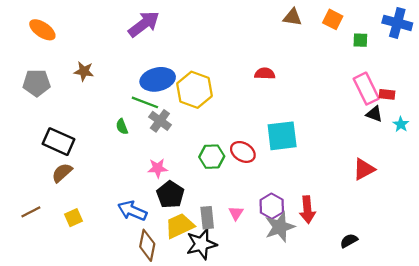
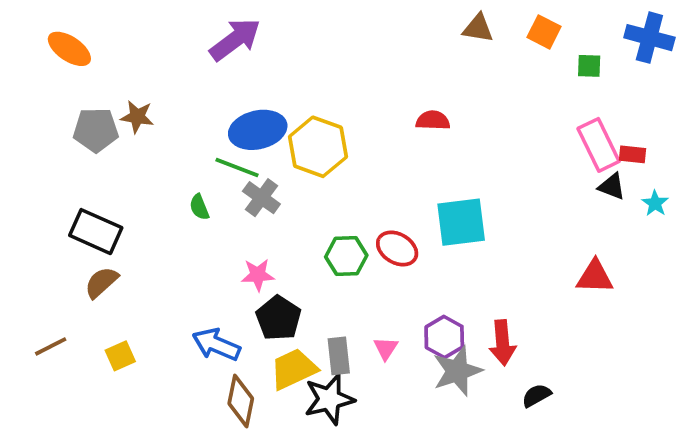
gray pentagon: (37, 83) -> (96, 130), moved
red triangle: (364, 169) -> (595, 277), turned 30
black semicircle: (349, 241) -> (536, 395), moved

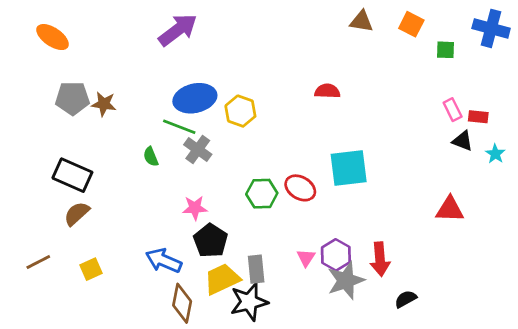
brown star: (137, 117) -> (104, 104), moved
pink rectangle: (599, 145) -> (453, 110), size x0.6
yellow hexagon: (318, 147) -> (240, 111), size x0.7
pink triangle: (386, 348) -> (306, 258), moved

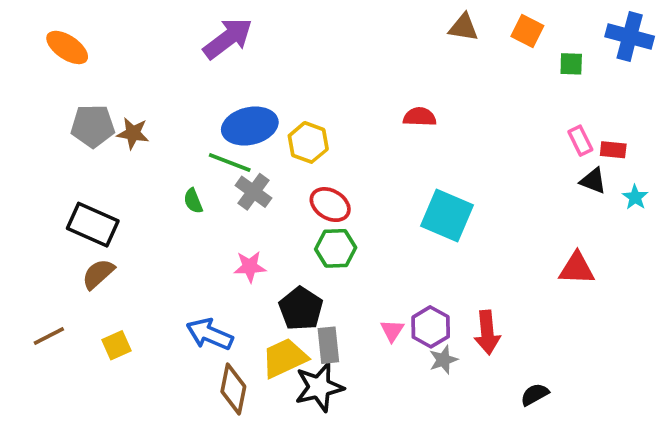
cyan square: (349, 168) -> (447, 215), turned 30
red ellipse: (300, 188) -> (330, 205), moved
black pentagon: (211, 241) -> (301, 309), moved
gray star: (346, 280) -> (443, 360), size x0.6
black semicircle: (406, 299) -> (535, 394), moved

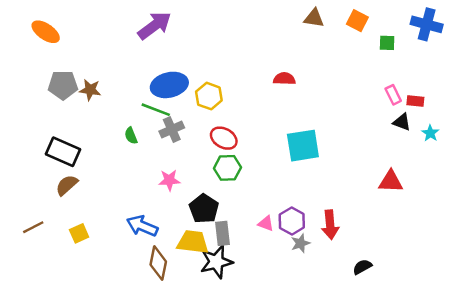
gray cross: (253, 192) -> (172, 129), turned 30
cyan square: (447, 215) -> (303, 146), turned -32
pink triangle: (392, 331) -> (266, 223), turned -42
yellow trapezoid: (284, 358) -> (193, 242), turned 32

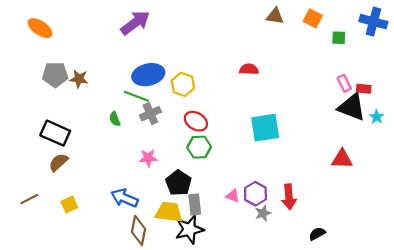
black triangle: (402, 122) -> (352, 107), size x1.8

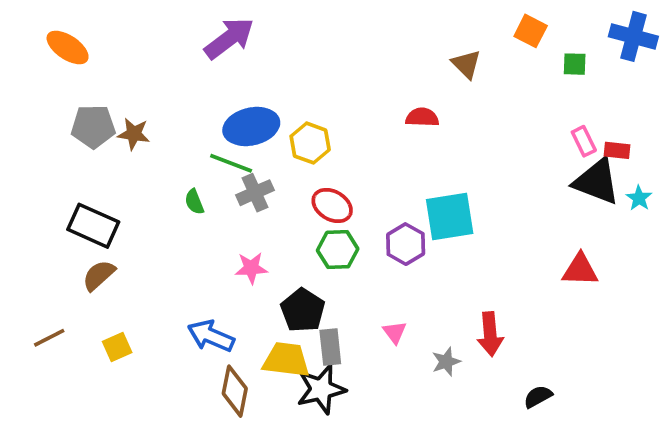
brown triangle: (275, 16) -> (466, 64), moved, turned 36
purple hexagon: (255, 194) -> (406, 244), moved
pink triangle: (233, 196) -> (395, 332), turned 32

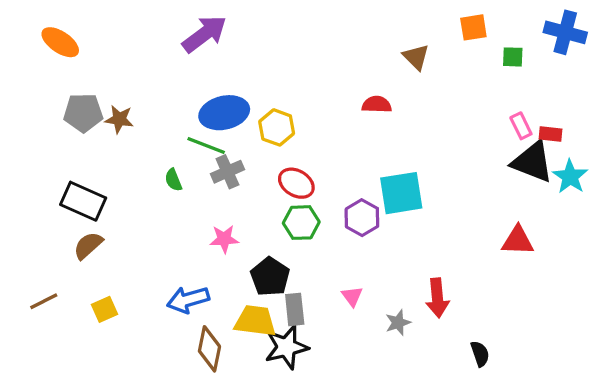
orange square: (531, 31) -> (473, 27), turned -36
cyan star: (639, 198) -> (570, 177), size x1.5
blue arrow: (211, 336) -> (188, 300), turned -39
black semicircle: (538, 397) -> (480, 354), turned 100

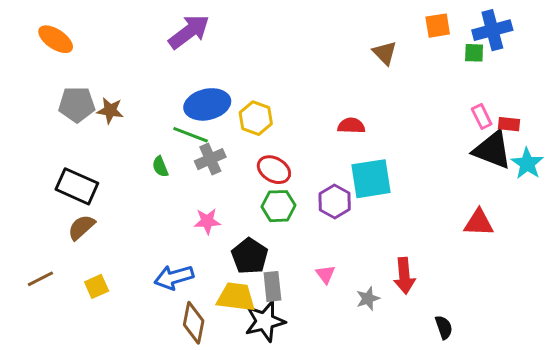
blue cross: (565, 32) -> (492, 30), moved, turned -30
red semicircle: (377, 104) -> (351, 126), moved

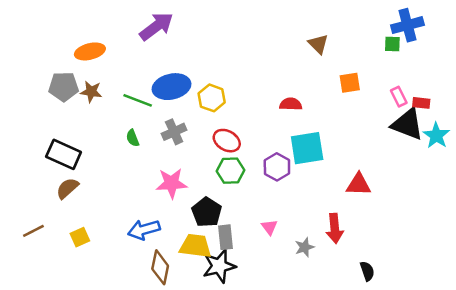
orange square: (438, 26) -> (350, 83), moved
orange ellipse: (56, 39) -> (90, 51), moved, turned -48
green line: (191, 135) -> (138, 100), moved
pink star: (207, 221) -> (171, 183), size x1.4
red triangle: (479, 223) -> (358, 184), moved

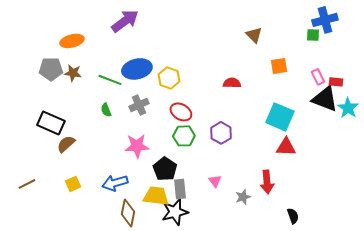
cyan square: (307, 148) -> (280, 117), moved, turned 32
brown semicircle: (67, 188) -> (66, 144), moved
yellow square: (80, 237) -> (73, 184), moved

